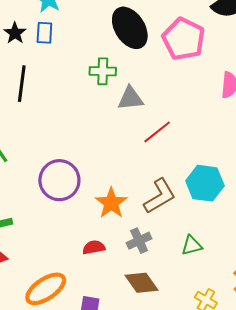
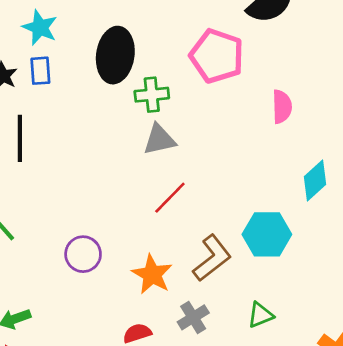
black ellipse: (130, 28) -> (115, 55), moved, turned 48
green cross: (103, 71) -> (152, 95), moved
red line: (157, 132) -> (170, 198), moved
purple circle: (59, 180) -> (83, 254), size x0.7

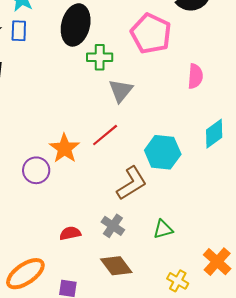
gray triangle: (159, 140) -> (121, 91), moved, turned -44
cyan hexagon: (267, 234) -> (163, 152), moved
orange star: (152, 274) -> (64, 148), moved
gray cross: (193, 317) -> (113, 226), turned -30

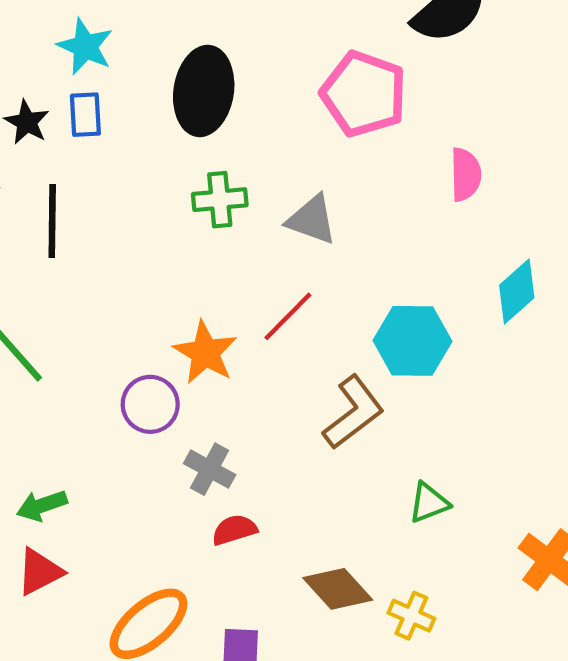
green cross: (100, 57) -> (220, 200), moved
gray triangle: (121, 91) -> (312, 220), turned -44
gray cross: (113, 226) -> (210, 469), moved
yellow cross: (178, 281) -> (411, 616), moved

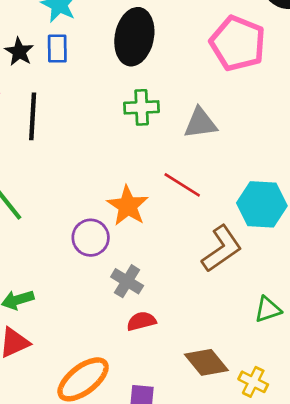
gray triangle: (312, 220) -> (200, 123), turned -30
red line: (288, 316) -> (182, 185), turned 75

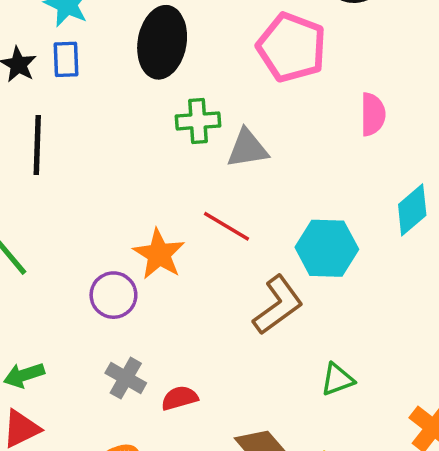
green cross: (142, 107) -> (198, 121), moved
gray cross: (127, 281) -> (126, 378), moved

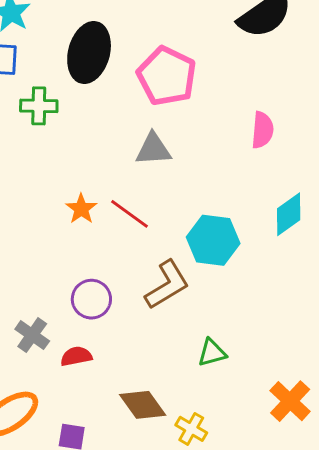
pink pentagon: (292, 47) -> (167, 76), moved
green cross: (198, 121) -> (39, 106), moved
orange star: (159, 254) -> (81, 209), moved, size x0.7
purple circle: (113, 295) -> (91, 299), moved

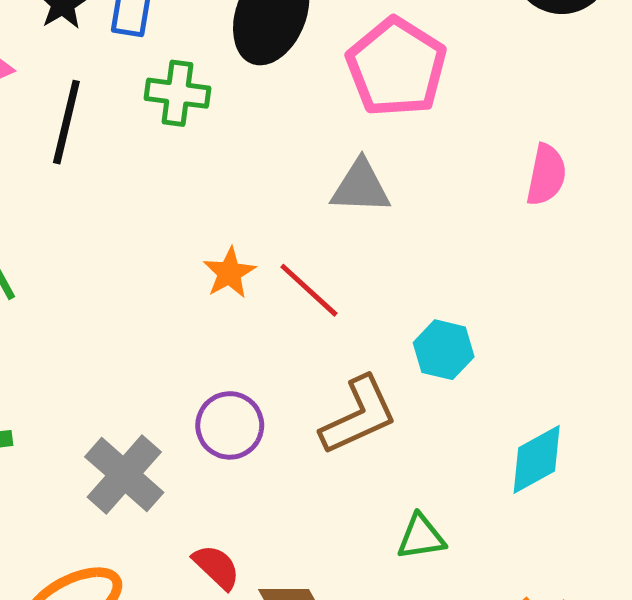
cyan diamond: (289, 214) -> (537, 459), moved
cyan hexagon: (213, 240) -> (444, 350), size x0.7
gray cross: (32, 335) -> (124, 475), size x1.4
red semicircle: (76, 356) -> (216, 567), moved, turned 48

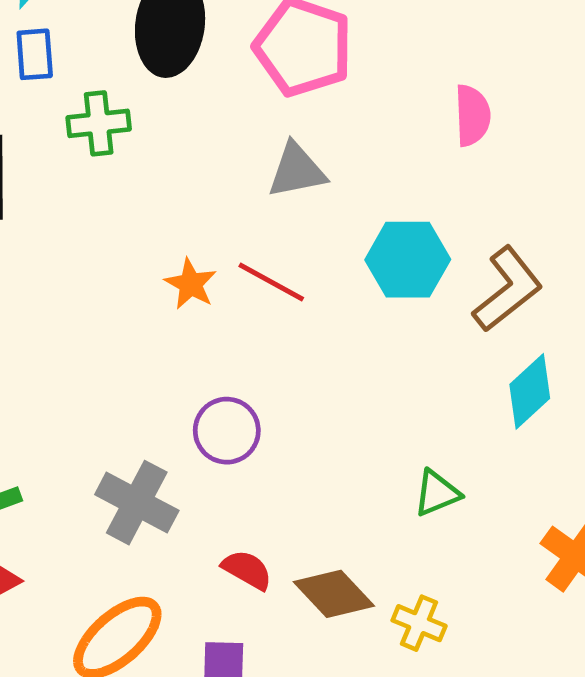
cyan hexagon: (444, 350) -> (408, 260), moved, size x1.4
brown L-shape: (359, 415) -> (508, 289), moved

